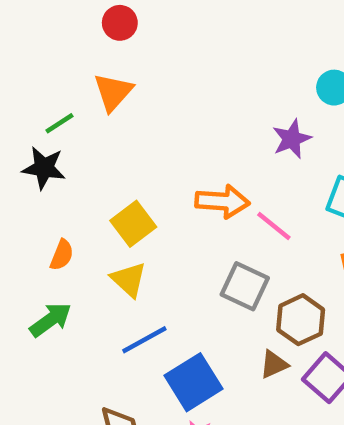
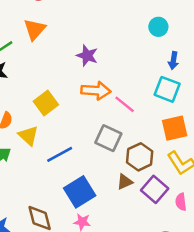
purple star: (292, 139) -> (87, 56), moved, turned -30
yellow triangle: (129, 280) -> (28, 136), moved
blue line: (144, 340) -> (60, 154), moved

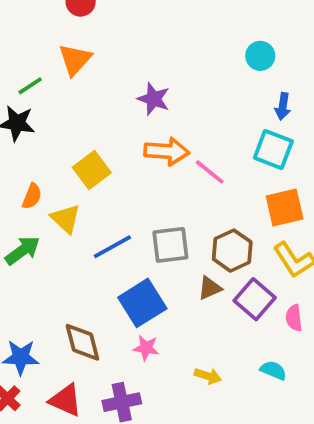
gray square: (108, 138) -> (170, 245), moved, turned -32

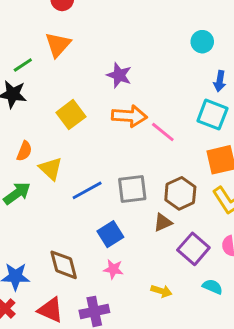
yellow square: (92, 170) -> (71, 115), moved
purple square: (255, 299) -> (193, 249), moved
blue square: (142, 303) -> (110, 234), size x0.7

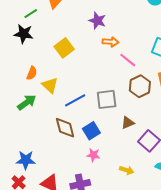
orange arrow: (129, 116) -> (111, 42), moved, size x0.7
brown hexagon: (180, 193) -> (140, 86), moved
brown diamond: (64, 265) -> (65, 128), moved

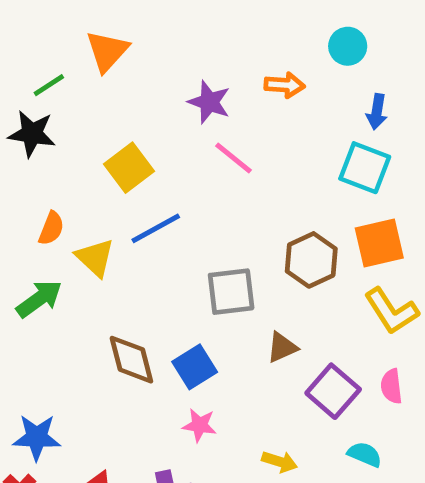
orange arrow: (111, 42) -> (285, 85), moved
pink line: (128, 60) -> (233, 158), moved
blue line: (75, 100) -> (156, 228), moved

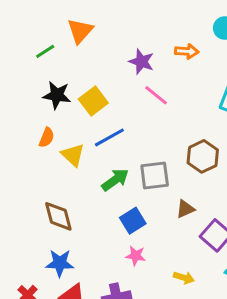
black star: (32, 134) -> (57, 95), moved
green arrow: (39, 299) -> (115, 180), moved
brown diamond: (131, 360) -> (58, 216), moved
blue star: (37, 437) -> (60, 263), moved

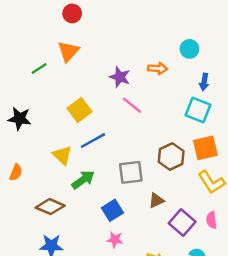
black star: (57, 95) -> (20, 119), moved
orange semicircle: (47, 137) -> (16, 172), moved
green arrow: (115, 180) -> (83, 180), moved
brown diamond: (58, 216) -> (50, 207), turned -52

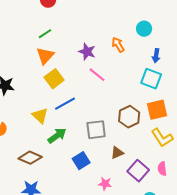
orange triangle: (68, 51) -> (45, 56), moved
green line: (39, 68) -> (45, 34), moved
orange arrow: (158, 68) -> (118, 45), turned -126
pink star: (115, 240) -> (105, 184), moved

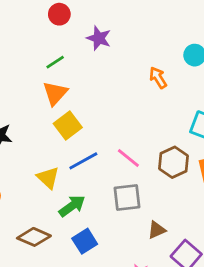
purple star: (87, 52) -> (99, 38), moved
pink line: (97, 75) -> (128, 158), moved
brown hexagon: (129, 117) -> (174, 162), moved
blue square: (81, 161) -> (85, 241), moved

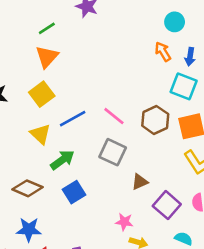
orange arrow: (158, 78) -> (163, 52), moved
yellow square: (68, 126) -> (42, 94), moved
gray square: (127, 197) -> (113, 152), turned 32

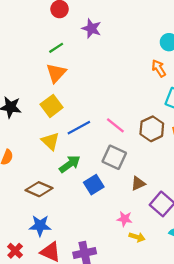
blue square: (74, 192) -> (94, 185), moved

